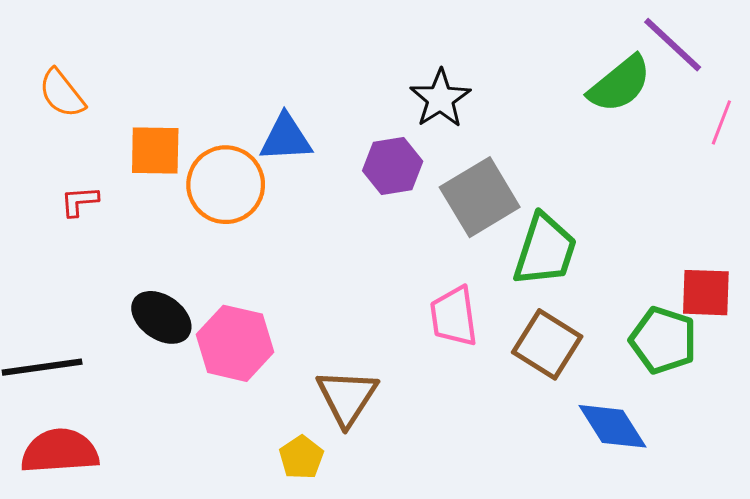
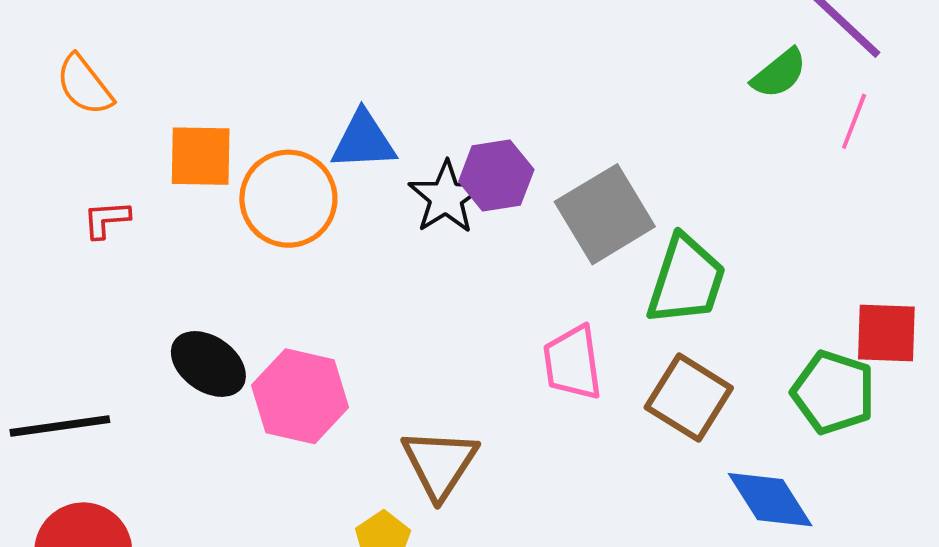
green semicircle: (620, 84) -> (779, 73), size x0.7
black star: (440, 99) -> (446, 197), moved
pink line: (721, 122) -> (854, 121), moved

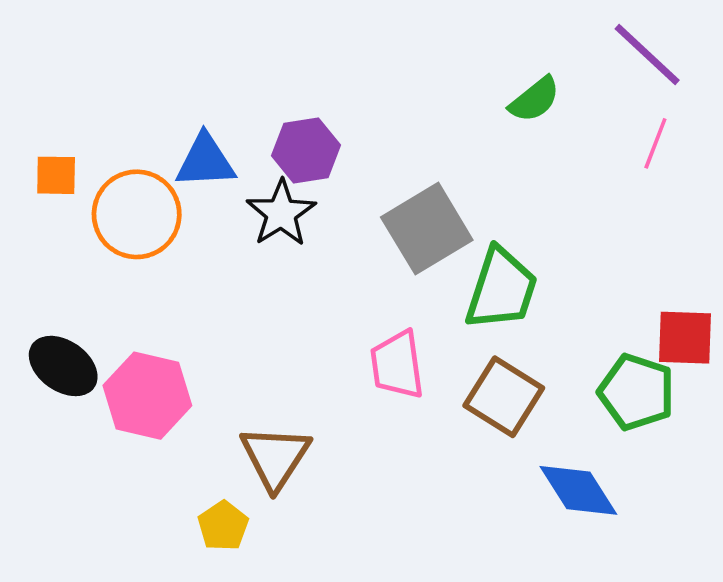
green semicircle: (779, 73) -> (535, 99), moved
orange square: (201, 156) -> (56, 175), size x0.7
purple hexagon: (496, 175) -> (306, 150), moved

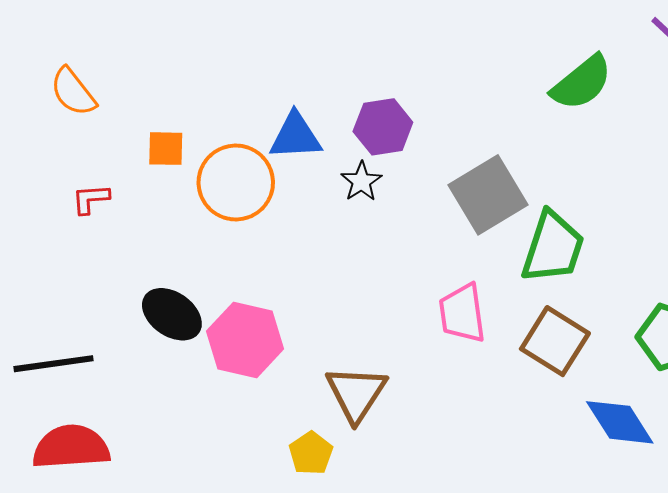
green semicircle: (535, 99) -> (582, 83), size x1.4
black star: (281, 213) -> (361, 181), size x0.7

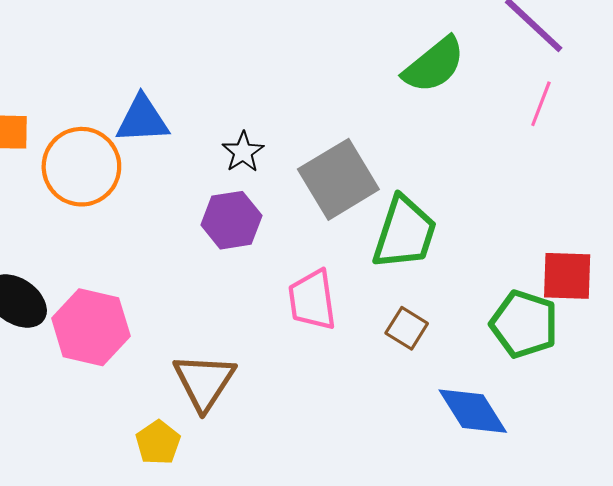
purple hexagon: (383, 127) -> (231, 220), moved
black star: (361, 181) -> (243, 152), moved
brown square: (555, 341) -> (407, 328), size x0.6

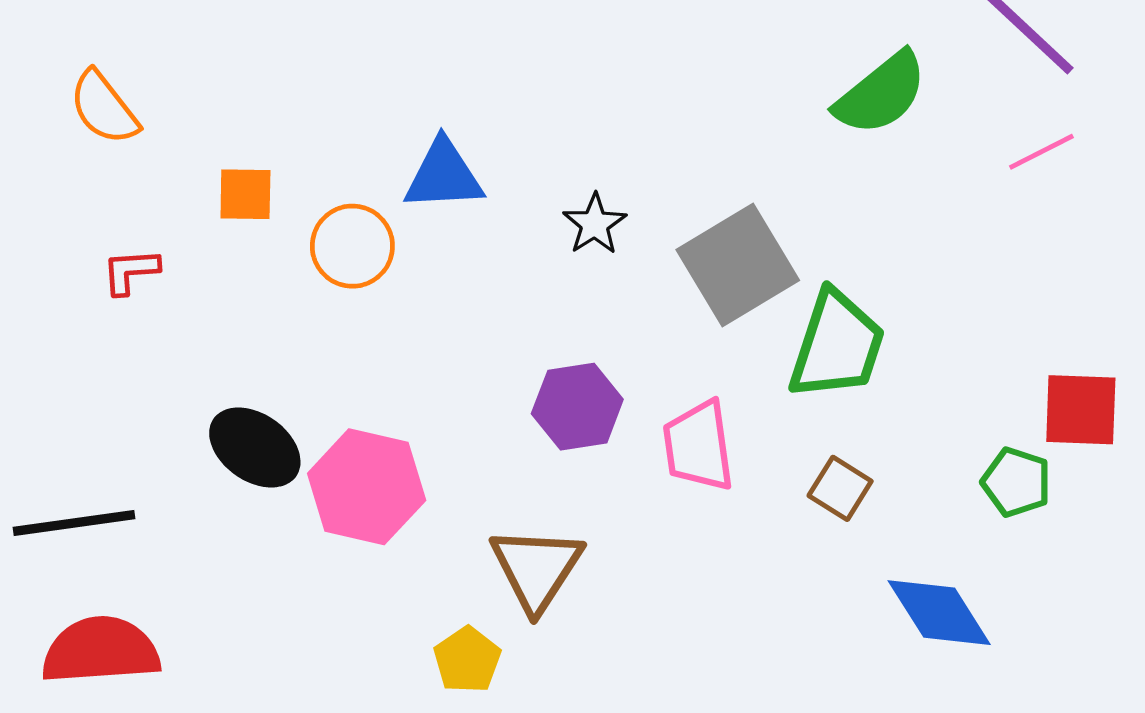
pink line: (541, 104) -> (1041, 152), turned 42
orange circle: (81, 167) -> (352, 246), size x0.7
purple hexagon: (231, 220) -> (577, 407), moved
green pentagon: (524, 324) -> (1016, 482), size x0.7

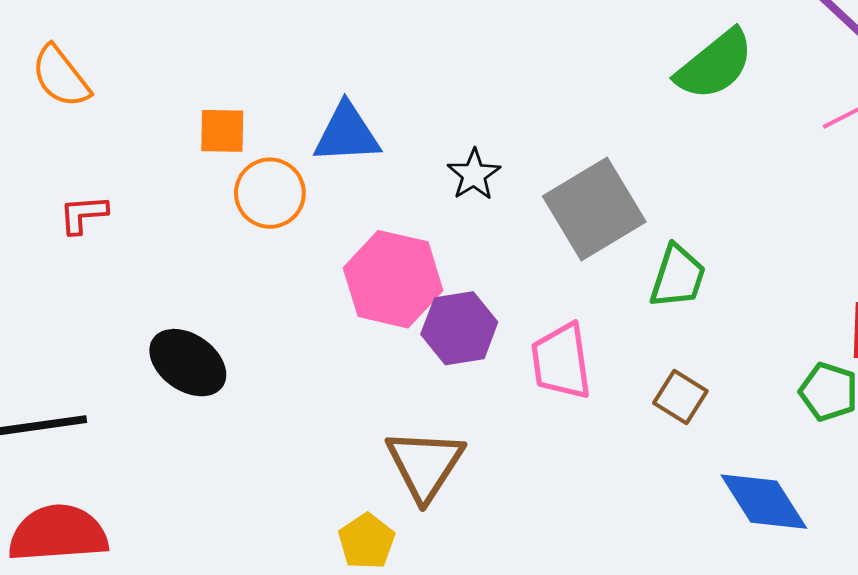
orange square: (245, 194) -> (222, 131), moved
green trapezoid: (837, 345) -> (678, 277), size x0.7
pink hexagon: (367, 487) -> (393, 279), moved

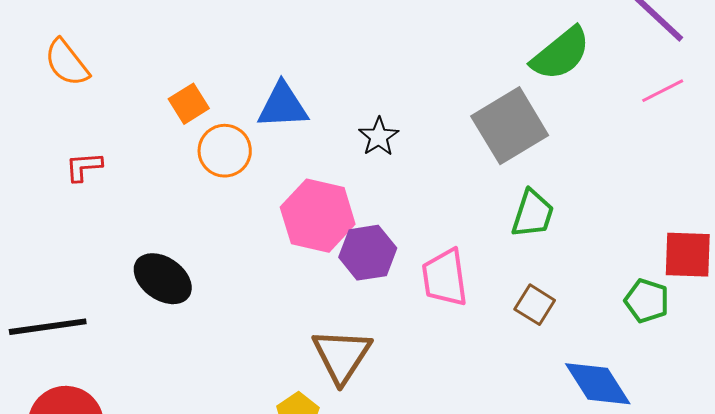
orange square: (222, 131) -> (189, 104), turned -33
gray square: (594, 209) -> (510, 126), moved

